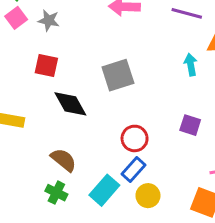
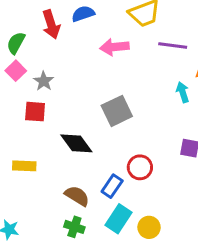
gray star: (49, 20) -> (44, 81), moved, turned 30
red square: (46, 66) -> (35, 112), moved
blue rectangle: (134, 169) -> (112, 186), moved
yellow circle: (148, 196) -> (149, 227), moved

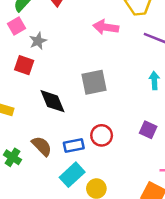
blue rectangle: (112, 186) -> (74, 145), turned 30
green cross: (74, 227) -> (13, 157), moved

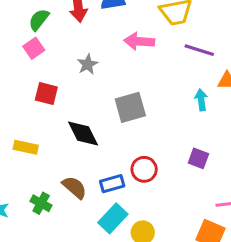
gray star: (38, 41) -> (88, 64), moved

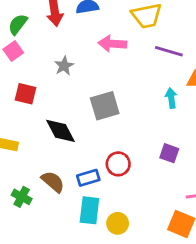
cyan rectangle: (113, 218) -> (89, 210), turned -36

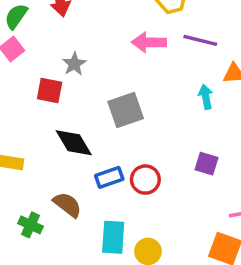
pink arrow: (112, 44) -> (149, 42), moved
red square: (26, 94) -> (50, 91), moved
blue rectangle: (88, 178) -> (109, 177), moved

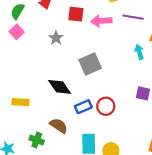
red square: (50, 91) -> (76, 14), moved

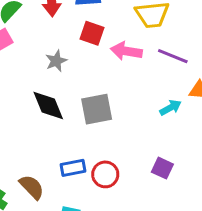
cyan arrow: (139, 52) -> (170, 108), turned 64
black diamond: (60, 87) -> (48, 106), moved

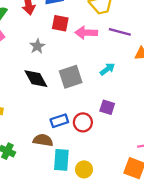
cyan arrow: (170, 108) -> (107, 69), moved
purple square: (162, 168) -> (107, 107), moved
brown semicircle: (32, 187) -> (43, 140), moved, turned -30

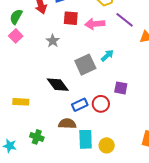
purple line: (120, 32) -> (125, 20), turned 30
cyan arrow: (107, 69) -> (107, 56), moved
black diamond: (36, 79) -> (58, 85), moved

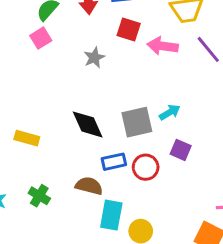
cyan arrow: (107, 56) -> (170, 112), moved
gray square: (85, 65) -> (137, 122), moved

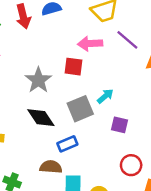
red square: (129, 30) -> (73, 67), moved
gray star: (94, 58) -> (38, 80), moved, size x1.5
red circle: (146, 167) -> (131, 165), moved

